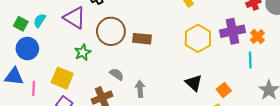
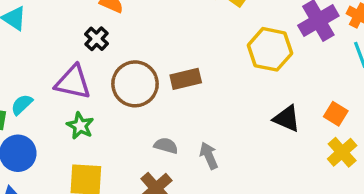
cyan semicircle: (40, 20) -> (22, 105), turned 32
green star: (83, 52) -> (80, 126), moved

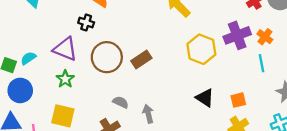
black cross: (97, 39) -> (86, 23), turned -35
brown rectangle: (186, 79) -> (141, 60), turned -30
orange square: (336, 114) -> (238, 100), turned 35

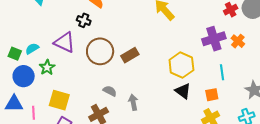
yellow hexagon: (201, 49) -> (181, 65), moved
cyan line: (261, 63) -> (222, 72), moved
green star: (65, 79) -> (47, 67), moved

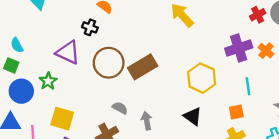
cyan semicircle: (32, 49) -> (17, 45), moved, turned -88
brown rectangle: (130, 55) -> (143, 67), size x1.4
black triangle: (183, 91) -> (193, 116), moved

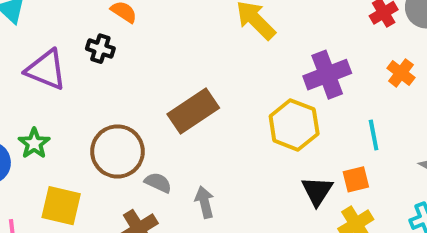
purple cross: (239, 48) -> (327, 75), moved
purple triangle: (68, 52) -> (46, 70), moved
brown circle: (109, 63) -> (117, 151), moved
black triangle: (193, 116) -> (317, 191), moved, turned 30

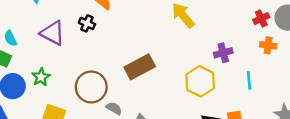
orange cross: (401, 73) -> (268, 45), moved, turned -35
purple cross: (327, 75) -> (223, 53), size x0.7
cyan line: (374, 135) -> (249, 80), moved

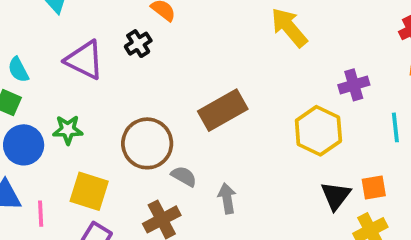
black cross: (87, 23) -> (138, 44), turned 35
green star: (41, 77) -> (68, 130), turned 30

